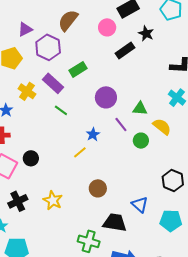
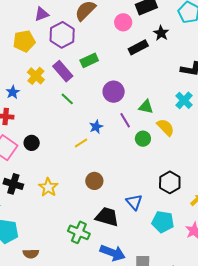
black cross: (18, 201) -> (13, 184), turned 36

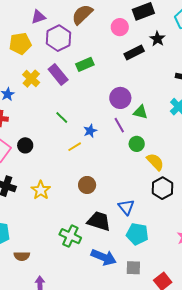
purple circle: (114, 92) -> (120, 98), moved
green line: (67, 99) -> (62, 118), moved
yellow semicircle: (166, 127) -> (155, 162), moved
cyan pentagon: (163, 222) -> (137, 234), moved

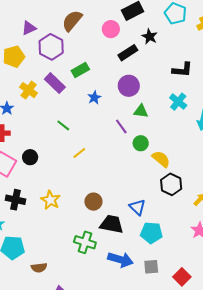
purple circle: (120, 98) -> (129, 86), moved
blue star: (90, 131) -> (94, 98), moved
brown circle: (87, 185) -> (93, 202), moved

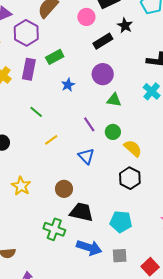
purple rectangle: (55, 83) -> (29, 69), turned 55
purple line: (121, 127) -> (89, 124), moved
black hexagon: (171, 184) -> (130, 178), moved
blue triangle: (137, 207) -> (86, 156), moved

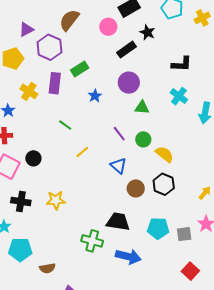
yellow star: (21, 186) -> (56, 200), turned -30
brown circle: (64, 189) -> (136, 188), moved
gray square: (120, 256) -> (184, 234), moved

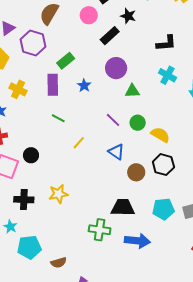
purple rectangle: (55, 83) -> (53, 85), moved

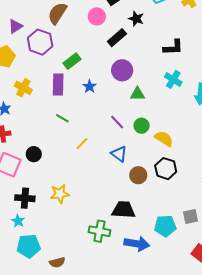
cyan pentagon: (163, 209) -> (165, 226), moved
cyan star: (10, 227) -> (18, 221), moved

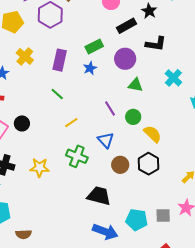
black L-shape: (173, 47) -> (156, 44), moved
green rectangle: (72, 61) -> (94, 47), moved
green cross: (99, 231) -> (77, 156), moved

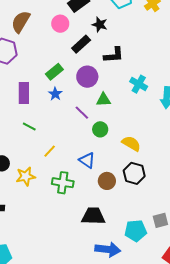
purple line: (110, 108) -> (82, 113), moved
green circle: (133, 117) -> (100, 129), moved
yellow star: (39, 168) -> (26, 176), moved

